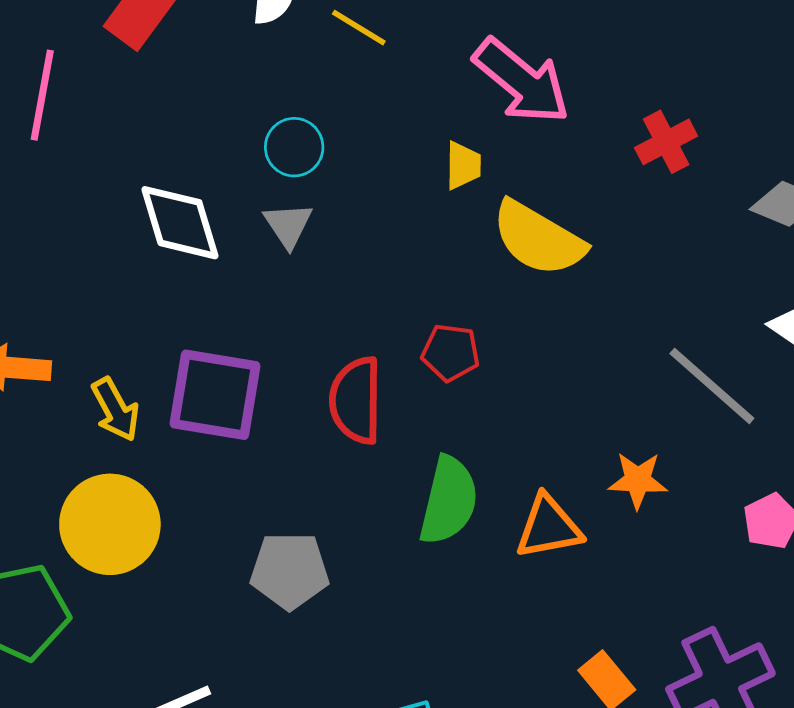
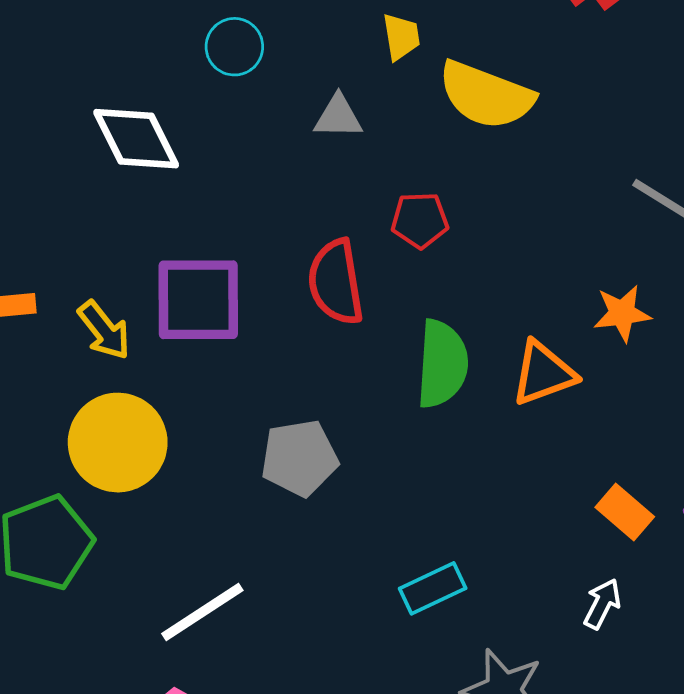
gray triangle: (288, 225) -> (338, 117), moved, turned -46

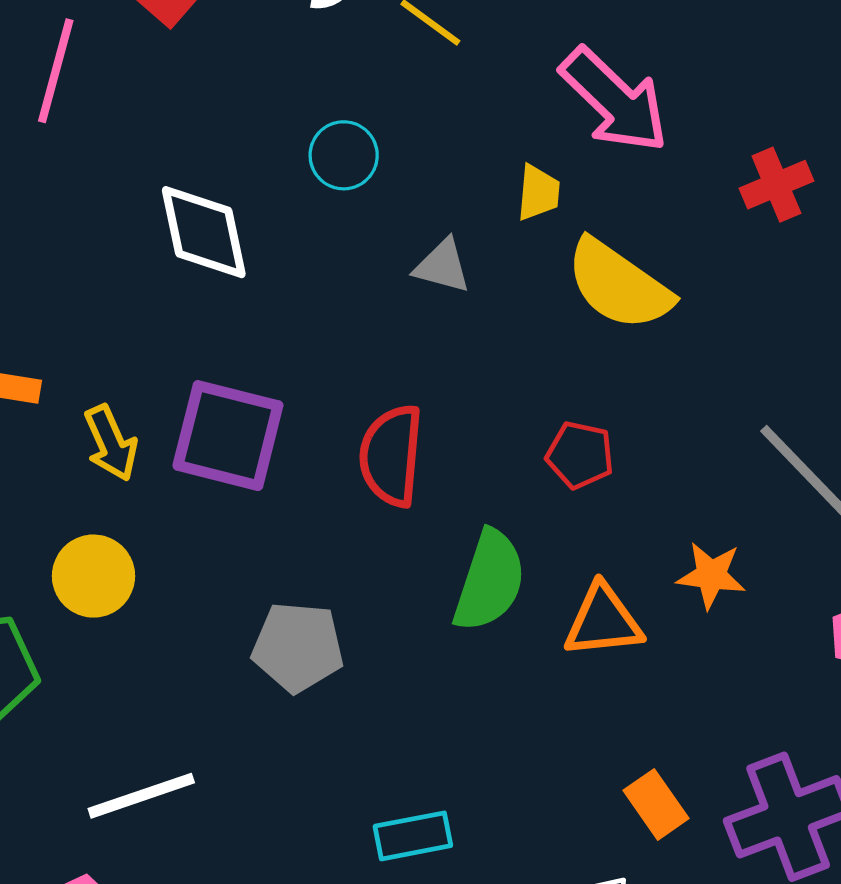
red pentagon: (420, 220) -> (580, 455), moved
yellow circle: (118, 443) -> (94, 576), size x0.7

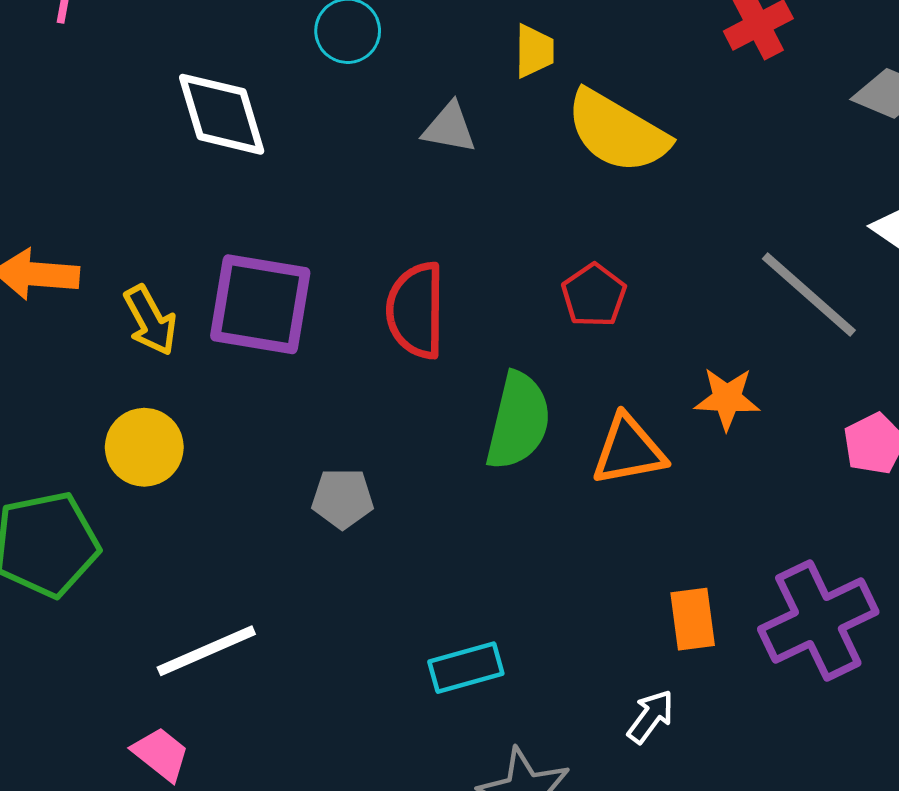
red pentagon: (580, 455) -> (594, 295), turned 30
gray pentagon: (298, 647) -> (343, 498), size x0.7
orange rectangle: (656, 804) -> (693, 619), turned 32

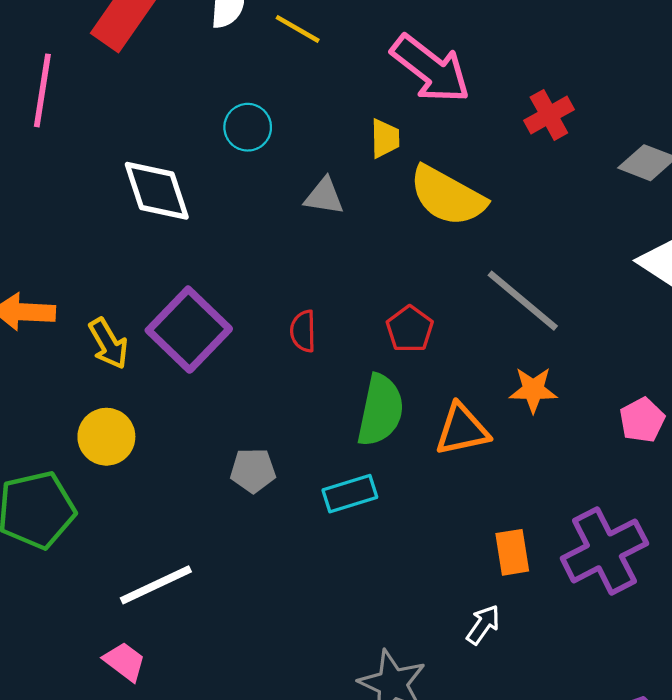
gray line: (809, 294) -> (523, 301), moved
red pentagon: (594, 295) -> (410, 329), moved
purple square: (260, 304) -> (189, 330), turned 36
red semicircle: (416, 310) -> (303, 331), size x0.6
cyan rectangle: (466, 668) -> (350, 494), moved

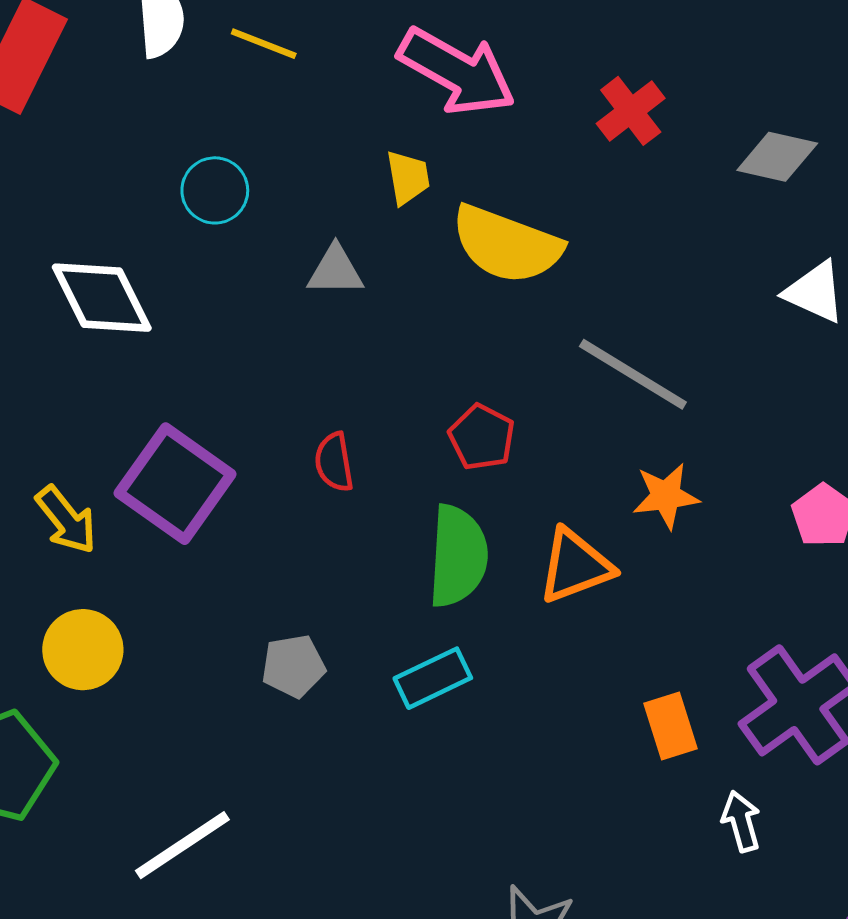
white arrow: (483, 625) -> (741, 821), moved, turned -42

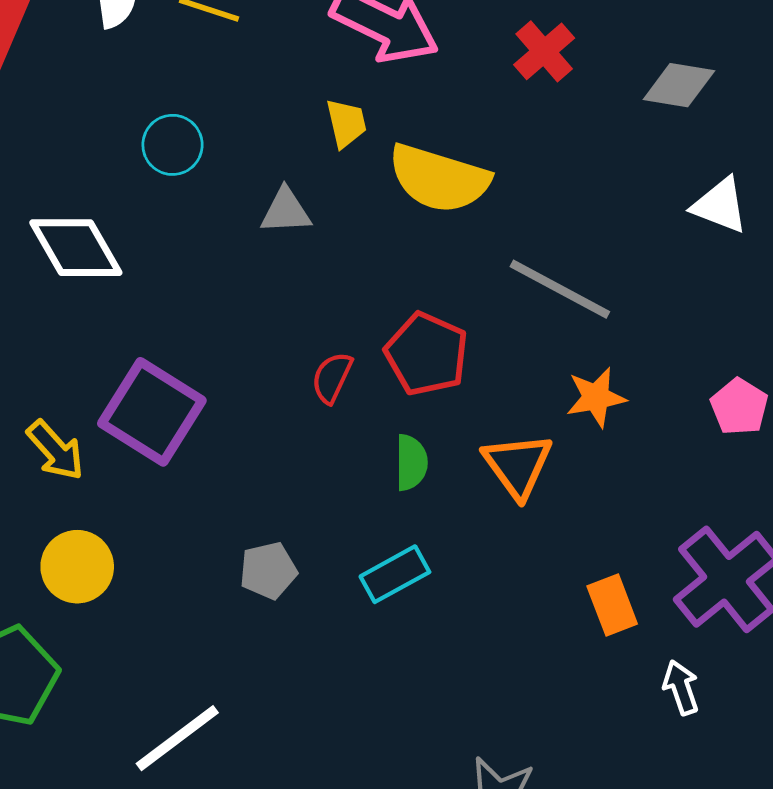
red pentagon: (482, 437) -> (427, 354), size x1.4
red semicircle: (334, 462) -> (332, 378), moved, turned 38
green semicircle: (458, 556) -> (411, 463), size x0.6
orange triangle: (575, 566) -> (518, 465), turned -42

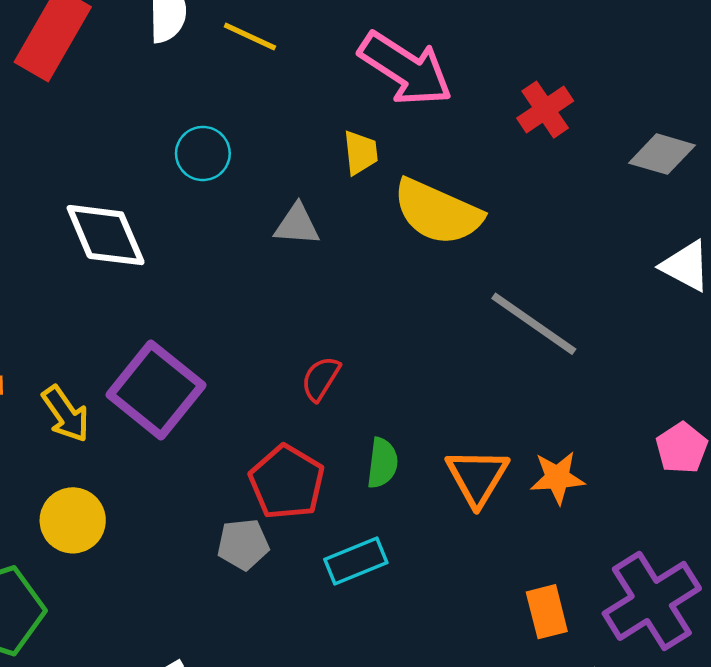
red pentagon: (427, 354) -> (287, 482), moved
orange star: (596, 397) -> (557, 478), moved

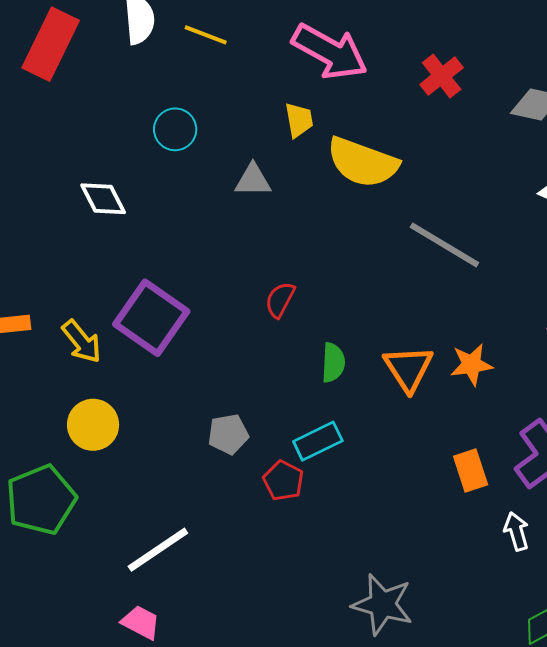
white diamond: (106, 235) -> (103, 199), size x0.7
red pentagon: (287, 482) -> (283, 481), moved, size x0.7

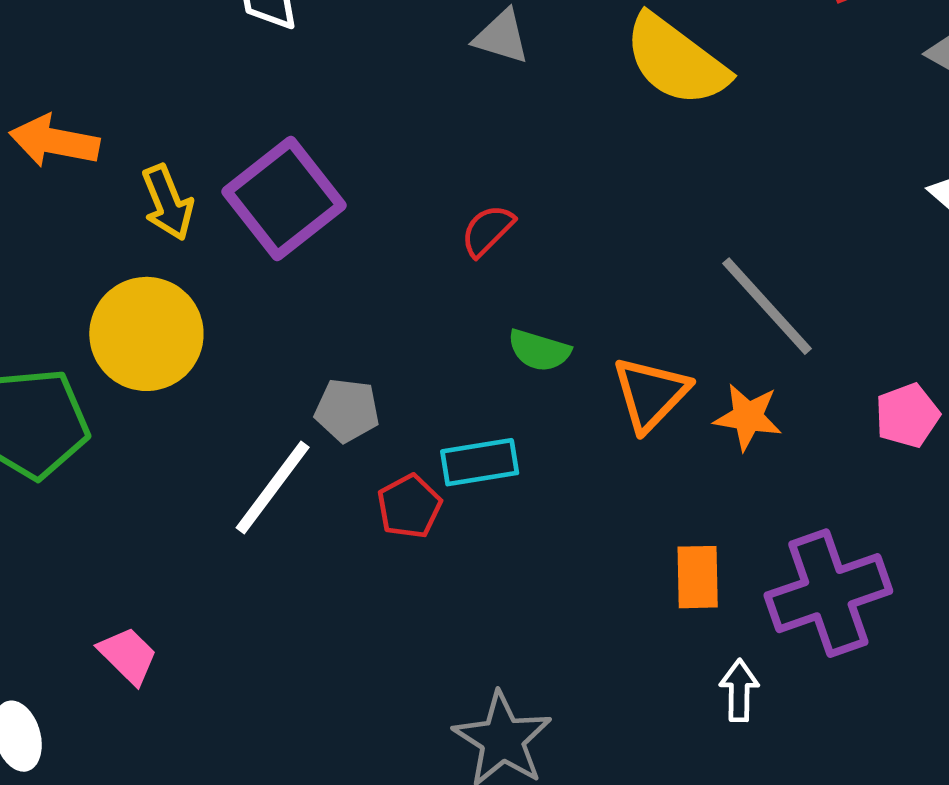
gray line: (444, 245) -> (767, 306), moved
green semicircle: (333, 363) -> (539, 350), turned 87
yellow circle: (93, 425) -> (146, 334), size x1.4
white line: (158, 550) -> (273, 488), moved, turned -36

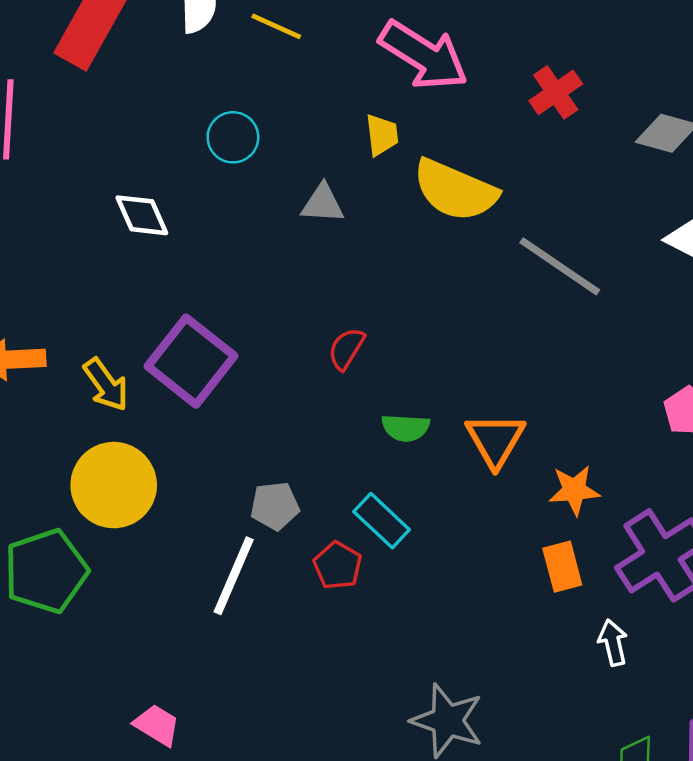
gray line: (767, 306) -> (560, 266), moved
orange star: (748, 417) -> (574, 490), moved
cyan rectangle: (480, 462) -> (382, 521), turned 66

